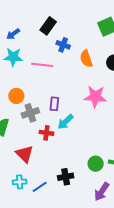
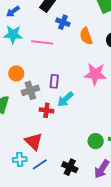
red triangle: (25, 154) -> (34, 141), moved
black cross: (66, 177) -> (70, 167), moved, turned 35

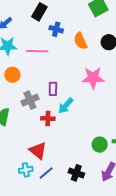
orange circle: (16, 73) -> (12, 75), moved

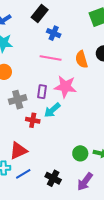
orange semicircle: (80, 41) -> (82, 59), moved
pink line: (37, 51) -> (51, 58), moved
pink star: (93, 78) -> (65, 87), moved
red triangle: (38, 151) -> (18, 151), turned 48

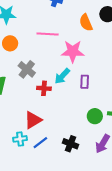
pink line: (51, 58) -> (48, 34), moved
purple rectangle: (42, 92) -> (85, 82), moved
gray cross: (18, 100) -> (27, 69), turned -30

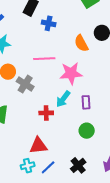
gray cross: (27, 69) -> (25, 84), moved
green circle: (95, 116) -> (87, 131), moved
red triangle: (33, 120) -> (38, 146), turned 30
black cross: (70, 144) -> (78, 165), turned 35

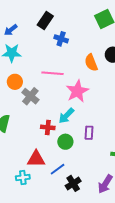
pink star: (71, 73) -> (77, 91), turned -30
purple rectangle: (86, 102) -> (89, 133), moved
green circle: (87, 131) -> (65, 142), moved
blue line: (48, 167) -> (58, 169), moved

